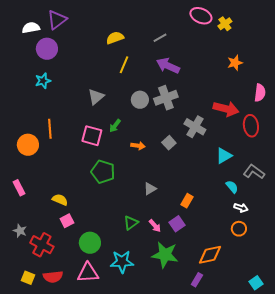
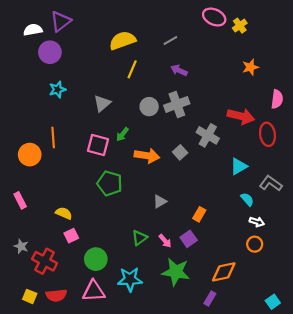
yellow semicircle: (115, 38) -> (122, 40), size x1.4
purple arrow: (168, 66) -> (179, 70), size x0.7
cyan star: (43, 81) -> (57, 90), moved
orange arrow: (138, 146) -> (147, 156), size x1.6

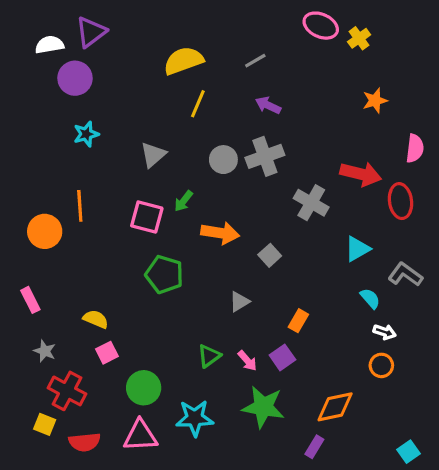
gray square: (180, 152) -> (270, 255), moved
gray star: (21, 246) -> (45, 351), moved
yellow square: (30, 296) -> (45, 424), moved

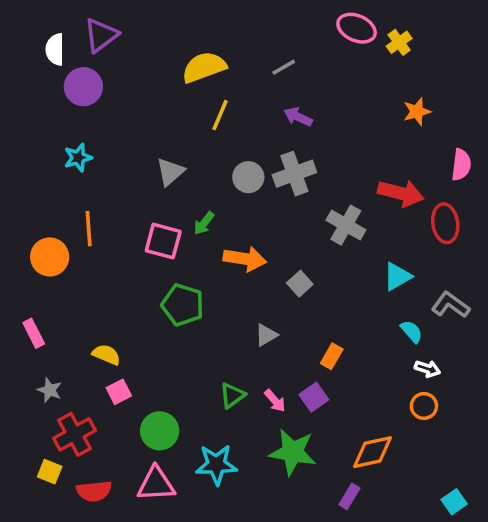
white semicircle: (49, 45) -> (55, 49), turned -80
cyan star: (86, 134) -> (78, 158), moved
red cross: (67, 391) -> (74, 434), turned 33

